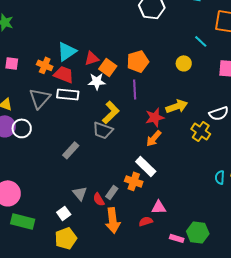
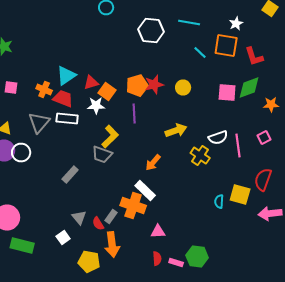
cyan line: (201, 41) -> (200, 52), moved
red star: (155, 117) -> (154, 84), moved
orange cross: (134, 181) -> (133, 206), size x1.4
red semicircle: (146, 221) -> (157, 258), moved, turned 104
yellow pentagon: (66, 238) -> (89, 262), moved, turned 30

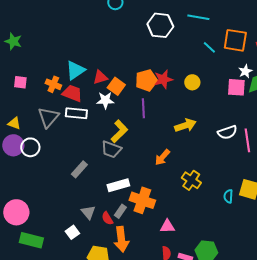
white star: (236, 24) -> (245, 71), moved
yellow cross: (200, 156) -> (191, 180), moved
white rectangle: (145, 190) -> (118, 185), moved, turned -60

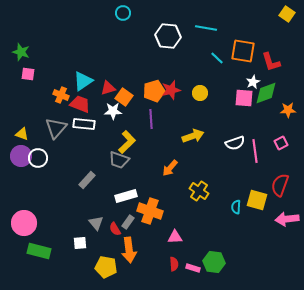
pink square: (20, 82) -> (28, 74), moved
white square: (72, 232) -> (80, 243), turned 32

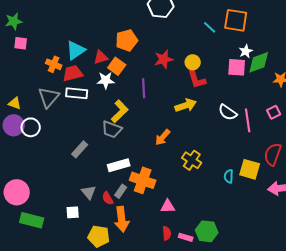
green star: (21, 52) -> (14, 21), turned -30
red L-shape: (271, 62) -> (197, 79), moved
orange pentagon: (154, 91) -> (127, 40), moved
red trapezoid: (80, 104) -> (73, 73), turned -35
white semicircle: (235, 143) -> (228, 112), turned 54

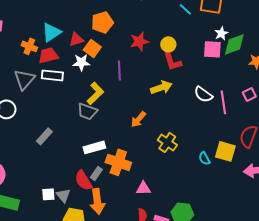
gray rectangle: (80, 149) -> (44, 136), moved
cyan semicircle: (229, 176) -> (204, 158), turned -32
gray triangle: (89, 192) -> (63, 195), moved
red semicircle: (108, 198) -> (83, 180), size x1.5

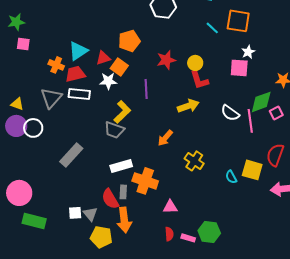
green diamond: (234, 44) -> (261, 102), moved
gray rectangle: (44, 136) -> (71, 155), size x1.4
gray rectangle: (96, 173) -> (123, 192), turned -32

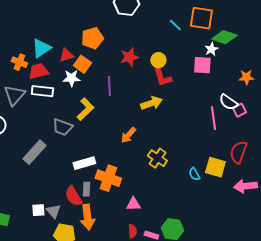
green diamond: (261, 102) -> (224, 37), moved, turned 40
white semicircle: (230, 113) -> (228, 102), moved
gray trapezoid: (114, 130) -> (62, 127), moved

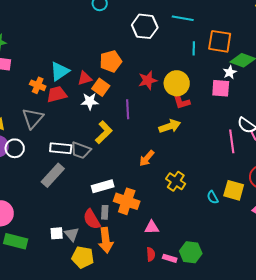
cyan line: (175, 25) -> (194, 48), turned 48
yellow circle: (158, 60) -> (177, 83), size x1.6
white rectangle: (42, 91) -> (61, 148), moved

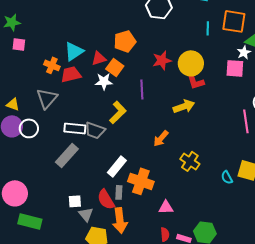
white rectangle: (103, 186) -> (117, 166), turned -35
white square: (57, 233) -> (75, 201), moved

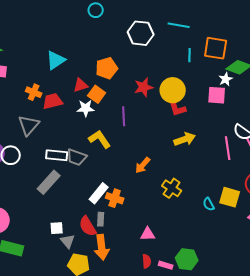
cyan triangle: (74, 51) -> (56, 60), moved
yellow arrow: (184, 106) -> (185, 139), moved
yellow L-shape: (118, 112) -> (100, 139), turned -80
orange cross: (141, 181) -> (115, 198), moved, size x0.7

